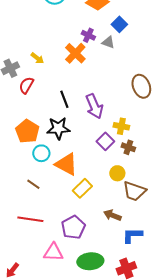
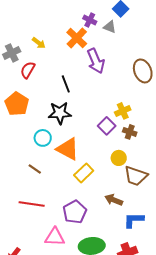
purple arrow: (94, 106) -> (96, 61), moved
yellow cross: (121, 126) -> (123, 111), turned -35
orange pentagon: (27, 131) -> (17, 104), moved

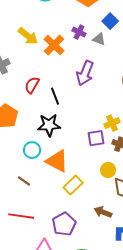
orange cross: (77, 38) -> (54, 45), moved
yellow arrow: (39, 43) -> (28, 36), moved, size x1.5
purple arrow: (96, 61) -> (85, 73), turned 45
red semicircle: (28, 70) -> (32, 85), moved
purple square: (107, 126) -> (96, 138), turned 36

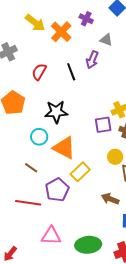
gray triangle: (99, 39) -> (106, 40), moved
purple arrow: (85, 73) -> (92, 60), size x0.7
black line: (55, 96) -> (71, 72), moved
purple pentagon: (64, 224) -> (57, 190), moved

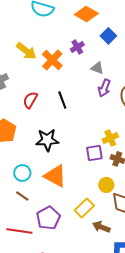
purple cross: (86, 19) -> (77, 47), turned 32
purple arrow: (92, 60) -> (104, 88), moved
cyan circle: (39, 137) -> (22, 173), moved
yellow rectangle: (80, 172) -> (84, 208), moved

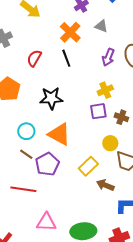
orange cross: (52, 60) -> (70, 32), moved
purple arrow: (104, 88) -> (108, 57), moved
yellow cross: (110, 138) -> (105, 90), moved
purple pentagon: (48, 218) -> (47, 164), moved

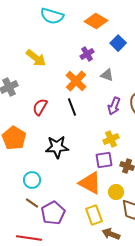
orange triangle: (59, 134) -> (90, 183), moved
yellow rectangle: (88, 166) -> (94, 215), turned -66

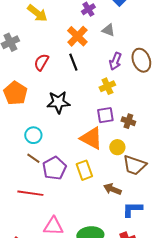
yellow cross: (111, 139) -> (107, 86), moved
yellow rectangle: (94, 215) -> (84, 170), moved

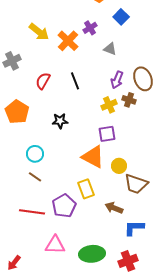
orange cross: (77, 36) -> (68, 41), moved
black star: (58, 102) -> (60, 121), size x0.7
brown cross: (128, 121) -> (129, 100), moved
purple pentagon: (54, 168) -> (64, 206), moved

